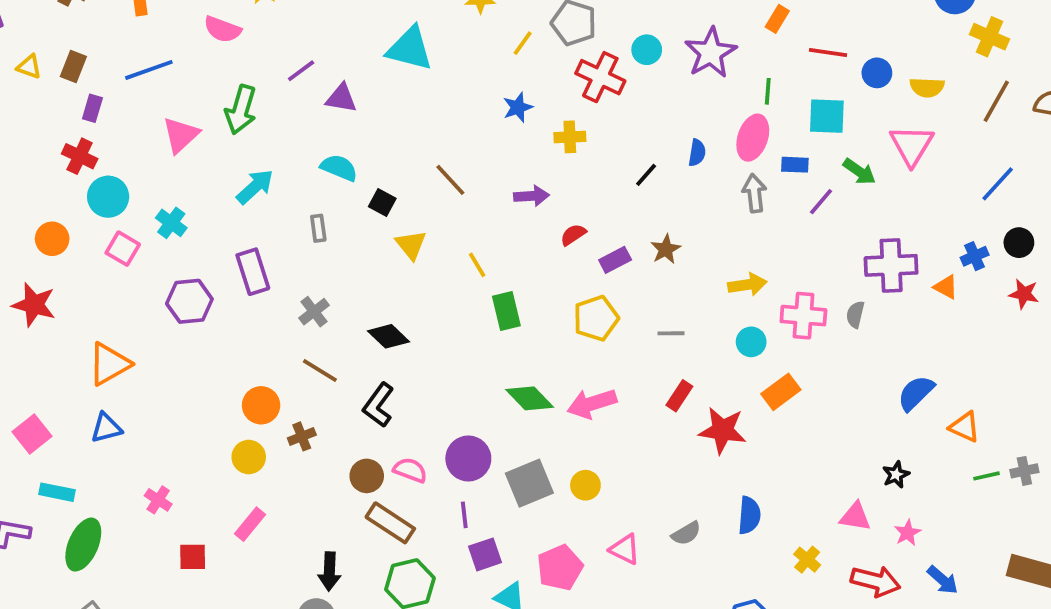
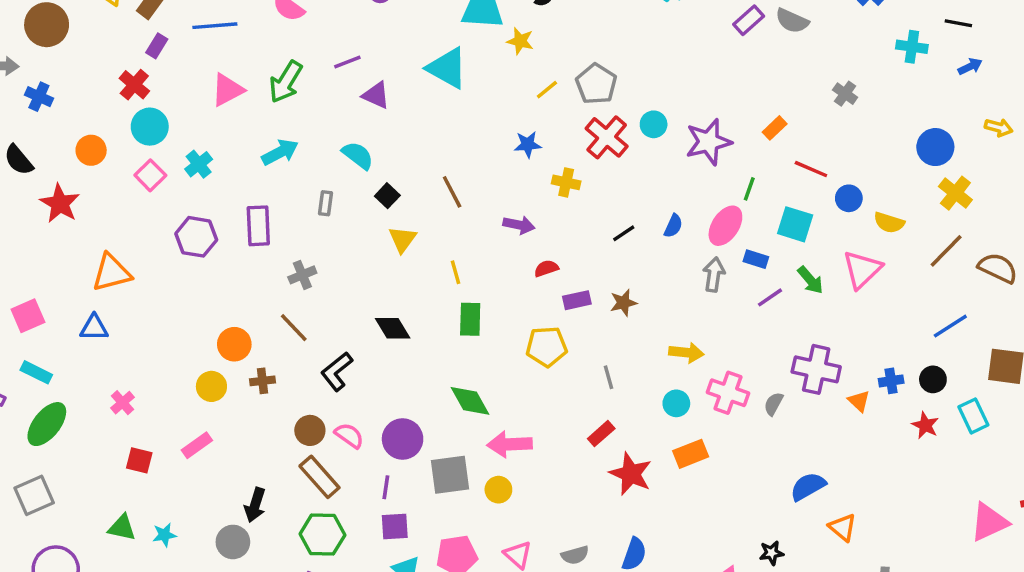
blue line: (998, 184) -> (950, 326), moved
gray line: (671, 333) -> (609, 377), turned 60
black diamond: (389, 336) -> (393, 328), moved
pink arrow: (592, 404) -> (510, 444), moved

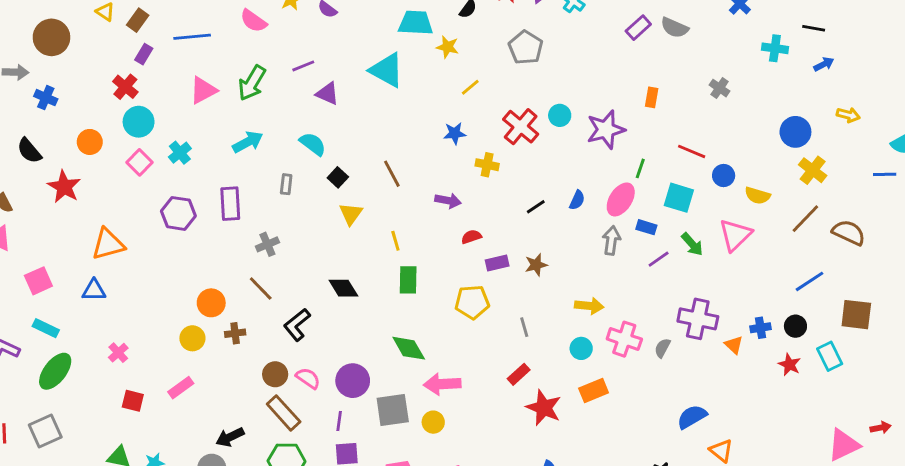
gray pentagon: (596, 84) -> (526, 48), moved
orange rectangle: (775, 128) -> (652, 97), moved, turned -36
black arrow: (255, 505) -> (230, 437), turned 48

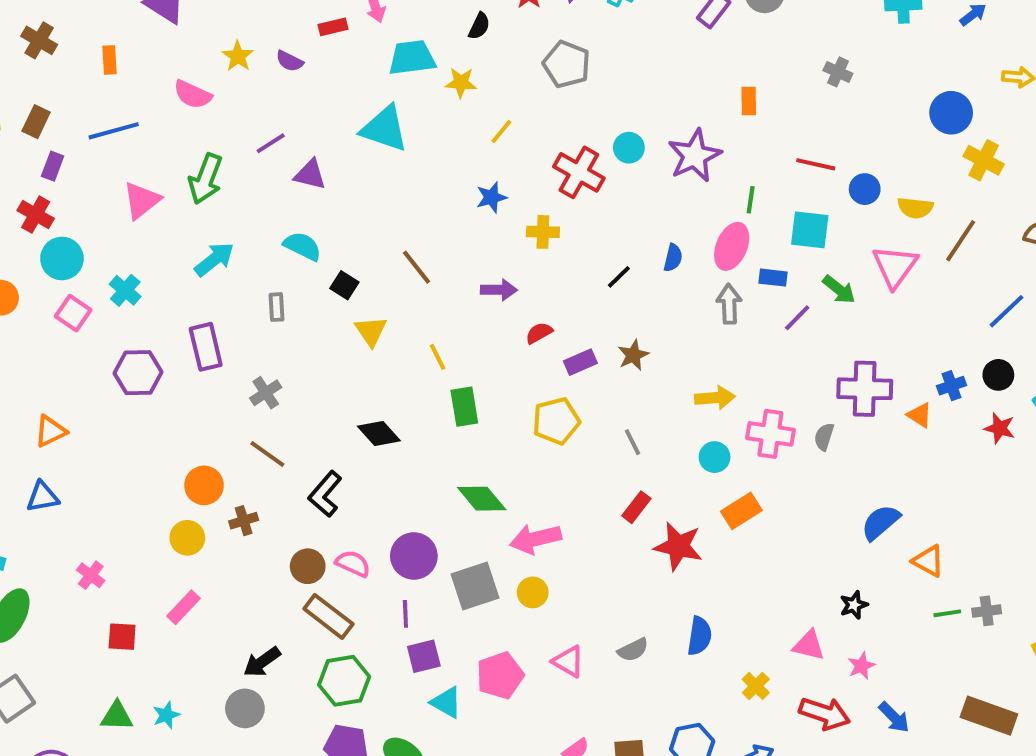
brown line: (805, 219) -> (961, 241), moved
orange triangle: (108, 244) -> (50, 431), size x0.7

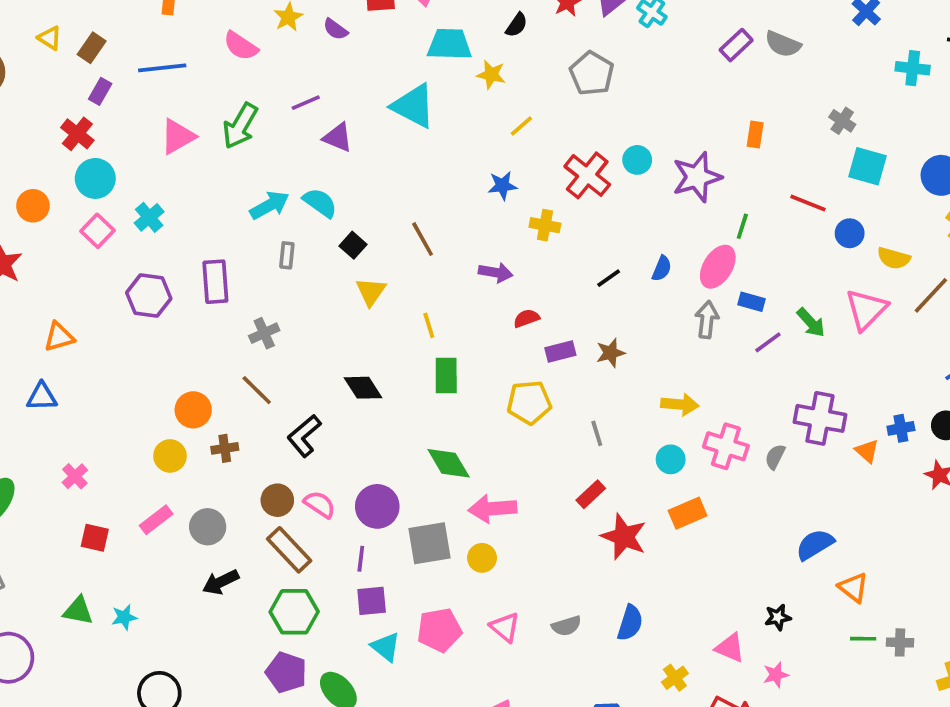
cyan square: (810, 230) -> (867, 166), moved
cyan arrow: (214, 259) -> (270, 205), moved
gray circle: (245, 708) -> (208, 527), moved

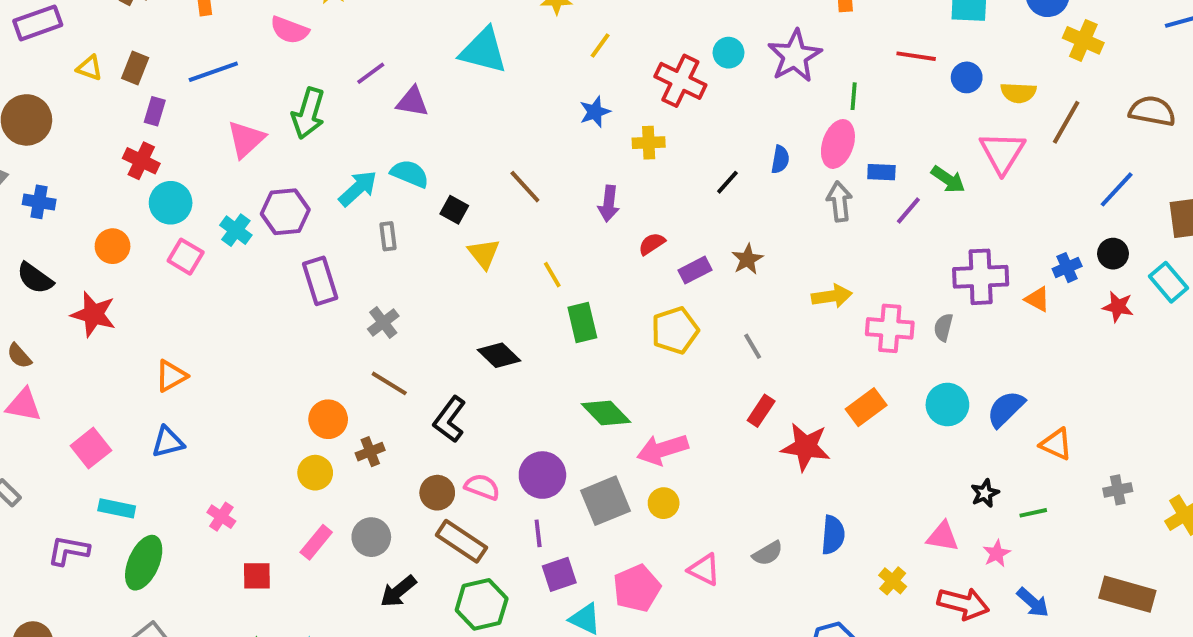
purple arrow: (496, 272) -> (609, 204), turned 100
purple hexagon: (149, 296) -> (285, 212), moved
cyan circle: (671, 459) -> (947, 405), moved, size x1.4
green line: (863, 639) -> (1033, 513), moved

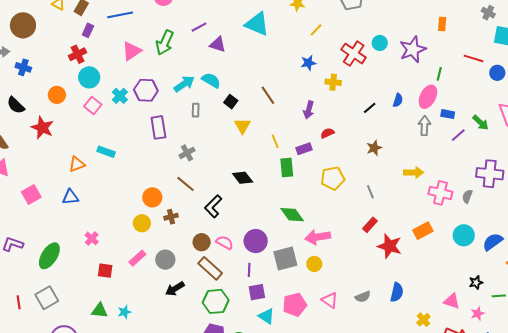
red cross: (141, 161) -> (78, 54), turned 30
purple rectangle: (695, 270) -> (304, 149), moved
cyan rectangle: (117, 508) -> (106, 152), moved

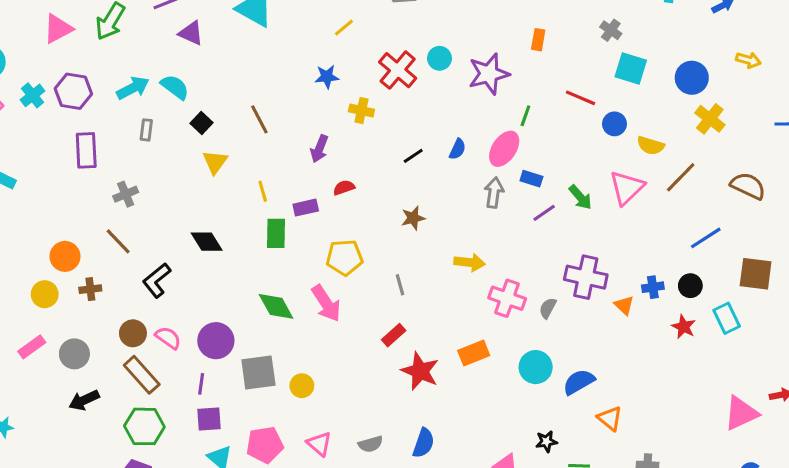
pink arrow: (318, 237) -> (326, 303), moved, turned -120

